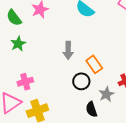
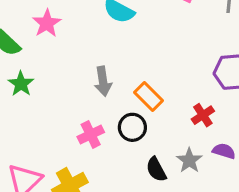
pink cross: (25, 82) -> (91, 135), moved
gray star: (106, 94) -> (189, 160), moved

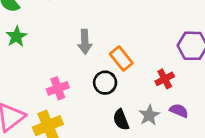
pink cross: (91, 135) -> (58, 88), moved

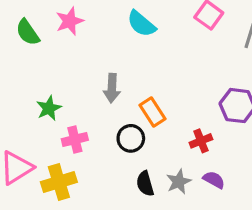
green star: (16, 37) -> (49, 108), moved

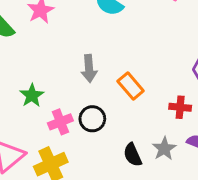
black circle: (131, 138) -> (92, 119), moved
red cross: (201, 141) -> (180, 107), turned 35

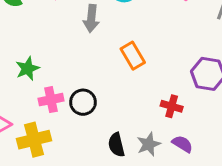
gray arrow: (89, 69) -> (91, 18), moved
orange rectangle: (131, 86) -> (133, 56), moved

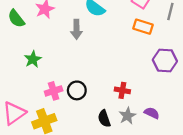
orange rectangle: (133, 56) -> (143, 27), moved, turned -36
green star: (27, 69) -> (33, 59), moved
red cross: (172, 106) -> (122, 90), moved

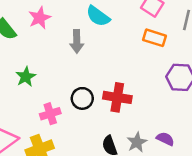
black circle: (77, 90) -> (82, 98), moved
red cross: (122, 90) -> (117, 97), moved, size x1.5

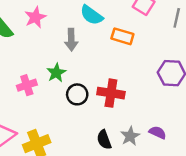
orange rectangle: (155, 38) -> (122, 36), moved
green star: (26, 77) -> (56, 73), moved
pink cross: (50, 114) -> (27, 85), moved

